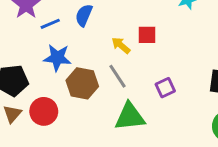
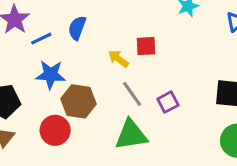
gray line: (117, 76) -> (132, 94), moved
red circle: (44, 111) -> (55, 130), moved

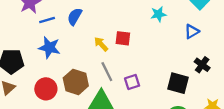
brown hexagon: (78, 101) -> (76, 82), moved

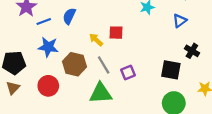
brown hexagon: (76, 82) -> (74, 64), moved

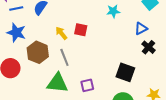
black cross: (192, 51) -> (149, 47), moved
purple square: (128, 73) -> (87, 85), moved

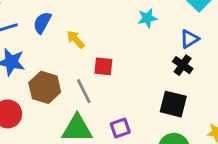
red square: (81, 30) -> (103, 66), moved
yellow arrow: (61, 33) -> (76, 39), moved
black cross: (149, 47) -> (183, 65), moved

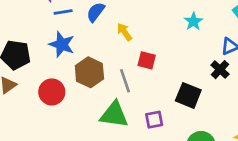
cyan star: (147, 18) -> (193, 21), turned -30
black square: (173, 104) -> (188, 95), moved

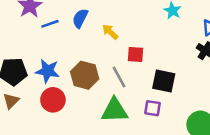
blue star: (62, 44) -> (48, 71), moved
black square: (188, 95) -> (164, 81), moved
purple square: (154, 120) -> (152, 108), turned 30

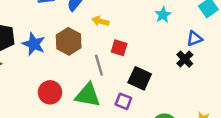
yellow arrow: (110, 32) -> (100, 21), turned -42
brown hexagon: (85, 75) -> (69, 41), moved
red circle: (53, 100) -> (50, 92), moved

